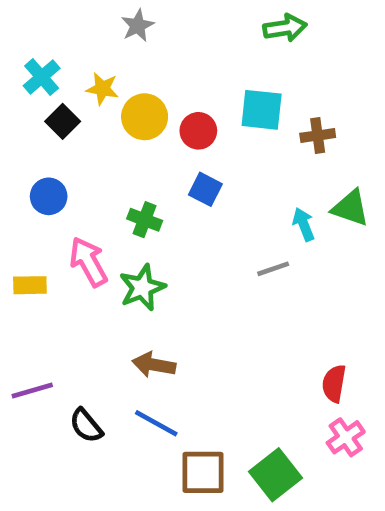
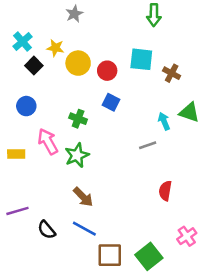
green arrow: (285, 28) -> (154, 15), turned 100
brown cross: (318, 135) -> (172, 73), turned 36
brown arrow: (154, 365) -> (83, 197), turned -145
red semicircle: (334, 383) -> (165, 191), moved

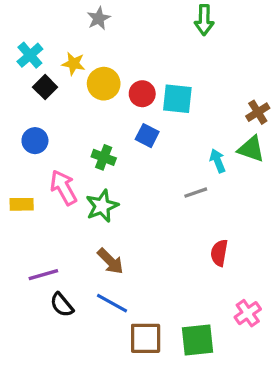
cyan square: (141, 59) -> (177, 99), moved
brown cross: (172, 73) -> (258, 112), moved, turned 30
purple line: (17, 211) -> (43, 275), moved
green square: (149, 256) -> (197, 340), turned 32

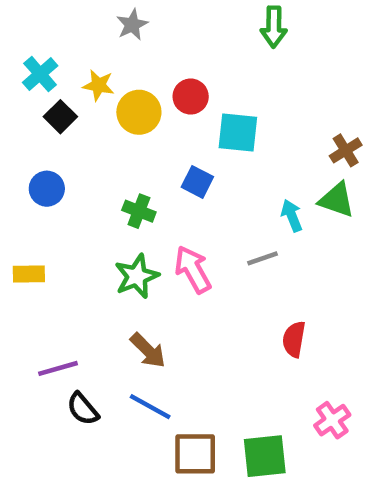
red circle: (142, 94) -> (191, 97), moved
pink arrow: (63, 188) -> (193, 270), moved

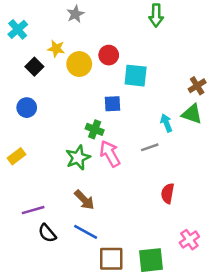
cyan cross: (40, 74) -> (18, 29), moved
blue square: (197, 182) -> (113, 104), turned -30
green cross: (139, 211) -> (95, 129), moved
yellow rectangle: (29, 274) -> (16, 156), turned -36

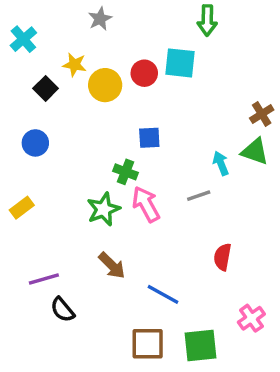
cyan square: (136, 76) -> (180, 63), moved
blue line: (86, 232) -> (163, 294), moved

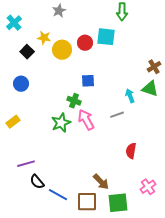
brown arrow: (112, 265) -> (101, 182), moved
blue line: (163, 294) -> (58, 195), moved

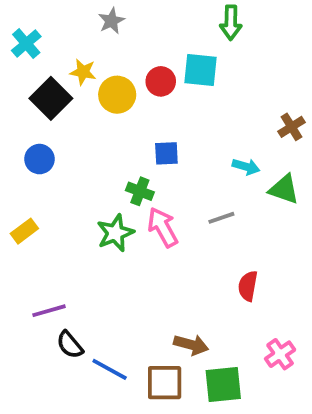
black square: (27, 52) -> (51, 98), size x1.5
green triangle: (150, 89) -> (284, 189), moved
cyan arrow: (130, 96) -> (246, 167), moved, turned 128
brown arrow: (101, 182) -> (191, 345), turned -30

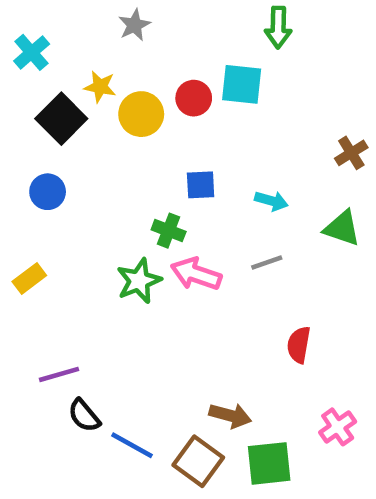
cyan arrow: (246, 167) -> (271, 201), moved
pink arrow: (163, 227) -> (196, 274), turned -42
brown square: (165, 383) -> (198, 461), turned 36

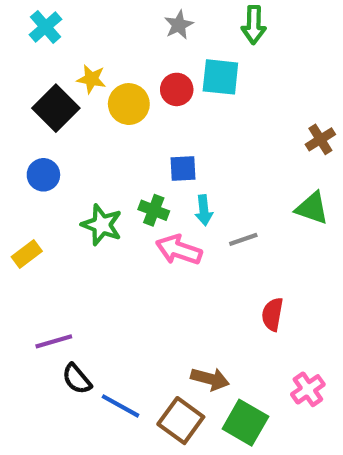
gray star: (134, 25) -> (179, 25), moved
cyan cross: (32, 52) -> (46, 27), moved
cyan arrow: (271, 201) -> (204, 210), moved, turned 68
green star: (139, 281) -> (102, 225), moved, turned -30
green square: (269, 463) -> (245, 423), turned 36

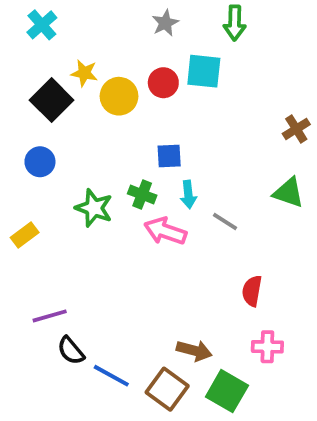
gray line: (243, 239) -> (225, 221), turned 52
pink cross: (308, 389) -> (267, 347), moved, turned 36

